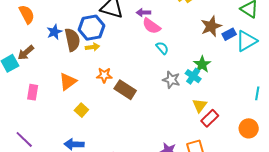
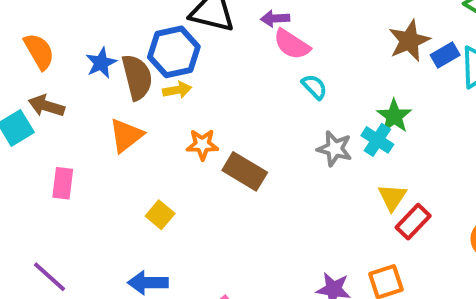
orange semicircle: (27, 14) -> (39, 51), moved
brown arrow: (26, 53) -> (46, 106), turned 60
orange triangle: (68, 82) -> (126, 135), moved

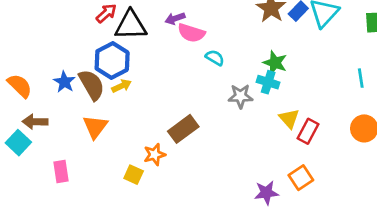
orange star: (202, 145) -> (155, 154), moved
brown rectangle: (245, 171) -> (183, 129), turned -52

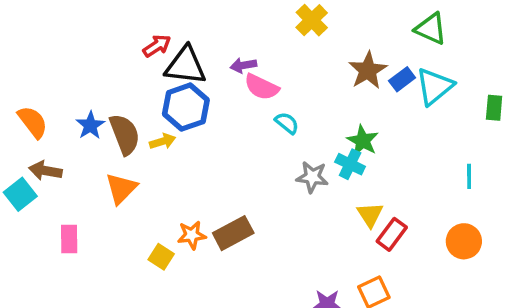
blue hexagon: (112, 61) -> (186, 107), moved
brown rectangle: (183, 129) -> (233, 233), moved

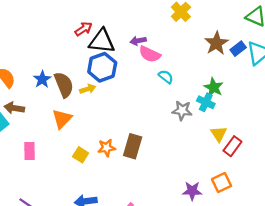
brown rectangle: (233, 233) -> (133, 146), turned -45
yellow square: (161, 257) -> (81, 155), moved

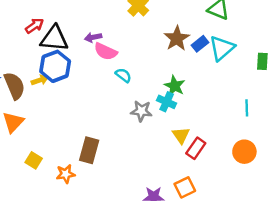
yellow arrow: (88, 89) -> (40, 80), moved
orange star: (107, 148) -> (66, 174), moved

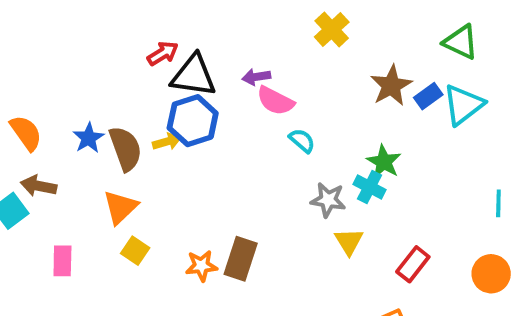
yellow triangle: (181, 135) -> (349, 241), moved
yellow square: (34, 160) -> (135, 251), moved
orange star: (66, 174) -> (201, 266), moved

